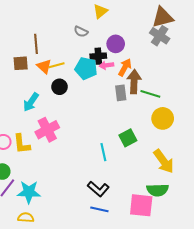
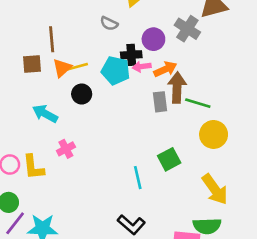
gray cross: (160, 36) -> (187, 29), moved
orange triangle: (44, 66) -> (62, 68), turned 35
orange arrow: (125, 67) -> (165, 69), turned 36
cyan arrow: (31, 102) -> (45, 114), turned 84
pink cross: (47, 130) -> (66, 149), size x0.6

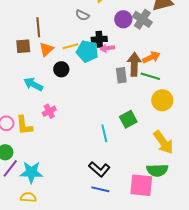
purple circle: (153, 39) -> (123, 19), moved
yellow line: (78, 67) -> (70, 46), moved
orange arrow: (165, 69) -> (151, 57), moved

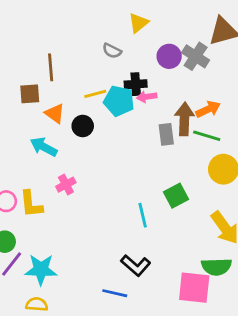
orange triangle: (46, 49) -> (55, 113), moved, turned -42
blue line: (100, 189) -> (115, 293), moved

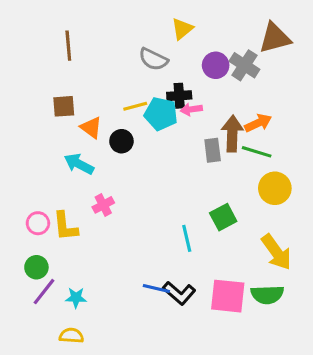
gray semicircle: (112, 51) -> (153, 59), size x1.4
brown line: (51, 67) -> (68, 46), moved
cyan star: (41, 270) -> (76, 298), size x0.6
pink square: (194, 288) -> (228, 296), moved
blue line: (115, 293) -> (156, 288), moved

